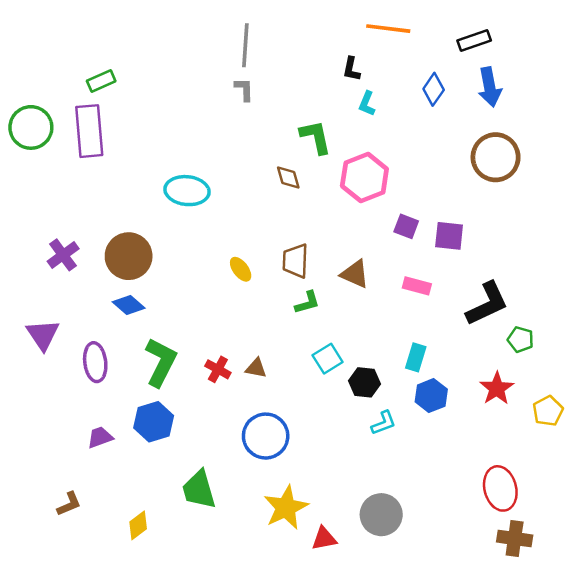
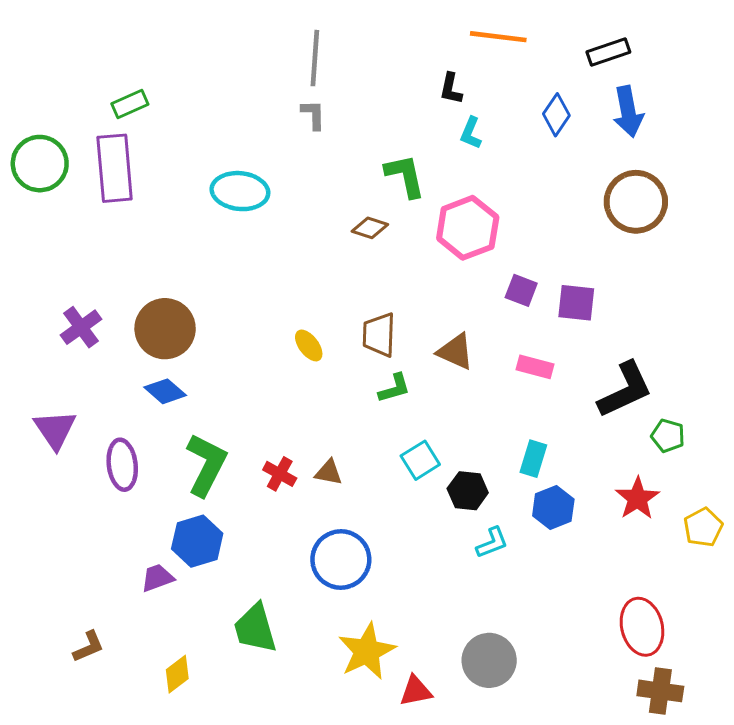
brown diamond: (288, 178) -> (370, 228), turned -56
cyan ellipse: (187, 191) -> (240, 191), moved
purple trapezoid: (100, 437) -> (157, 578), moved

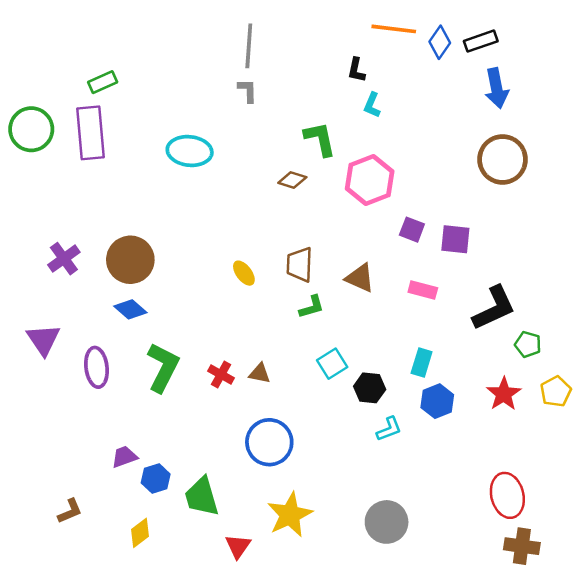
blue diamond: (556, 115) -> (440, 42), moved
yellow pentagon: (703, 527) -> (556, 391), moved
blue hexagon: (197, 541) -> (156, 478), moved, size x0.7
red triangle: (416, 691) -> (238, 546), moved, turned -44

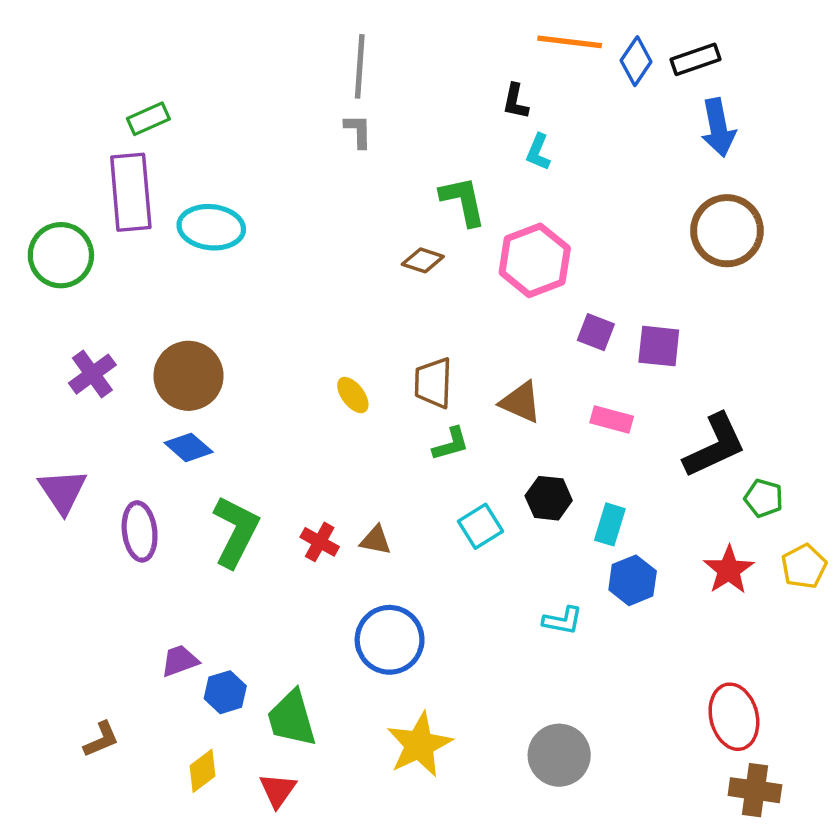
green circle: (31, 129) -> (61, 255), moved
cyan ellipse: (190, 151) -> (211, 227), moved
black hexagon: (370, 388) -> (549, 498), moved
cyan L-shape: (389, 429) -> (563, 621), turned 32
red triangle: (238, 546) -> (278, 790), moved

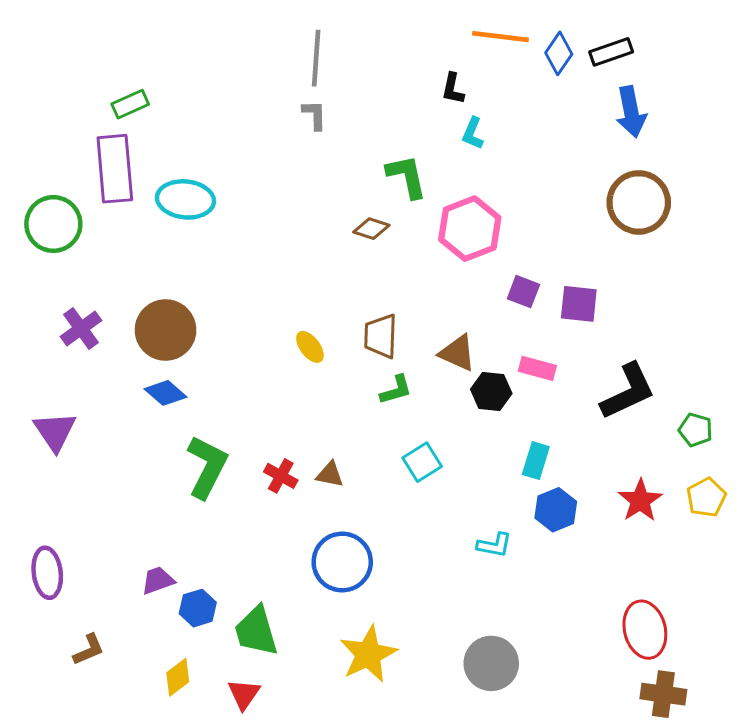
black hexagon: (549, 498) -> (491, 391), moved
green pentagon: (764, 498) -> (696, 430), moved
purple ellipse: (140, 531) -> (47, 573), moved

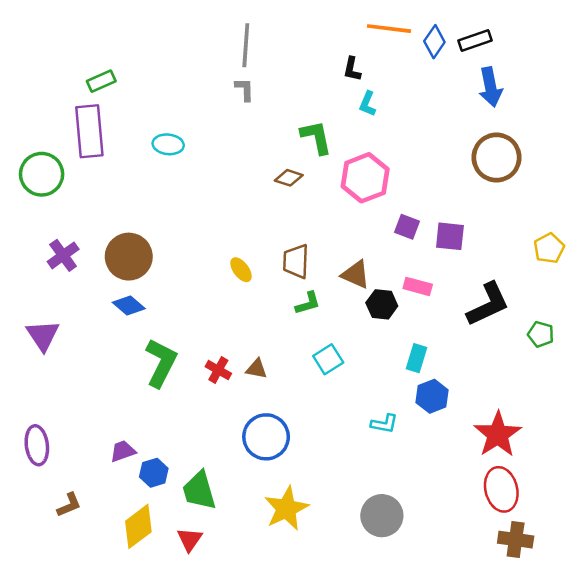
cyan ellipse: (185, 199) -> (168, 144), moved, size x0.7
yellow pentagon: (706, 497) -> (549, 248), moved
red star: (640, 501) -> (498, 434), moved, size x1.4
yellow diamond: (178, 677) -> (138, 526), size x1.5

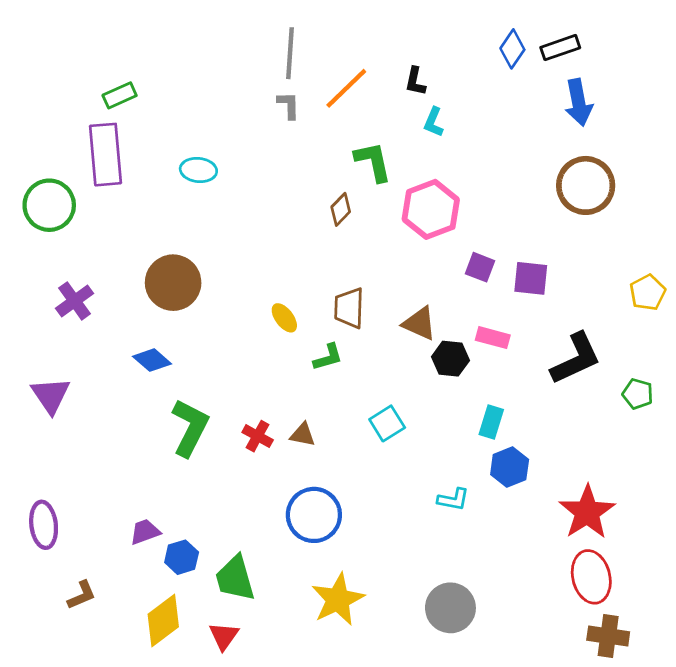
orange line: (389, 29) -> (346, 88), moved, turned -51
brown diamond: (289, 178) -> (341, 209), turned -64
brown circle: (129, 257) -> (173, 283), moved
green L-shape: (308, 303) -> (328, 357), moved

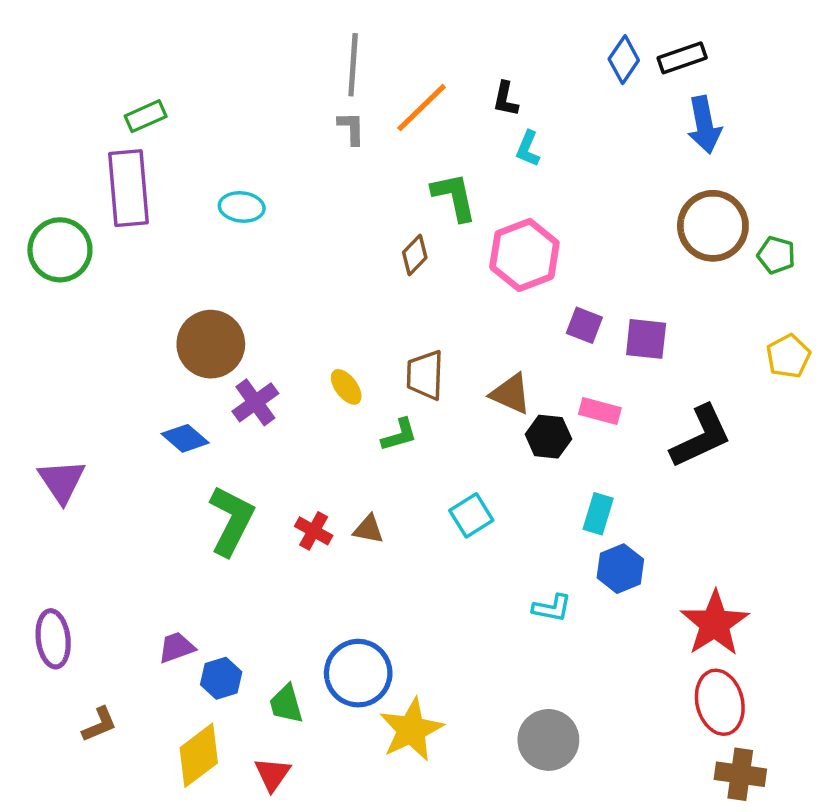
purple cross: (75, 301) -> (255, 402), moved
green pentagon: (638, 394) -> (776, 255), moved
blue circle: (314, 515) -> (358, 673), moved
green trapezoid: (235, 578) -> (286, 704), size x0.7

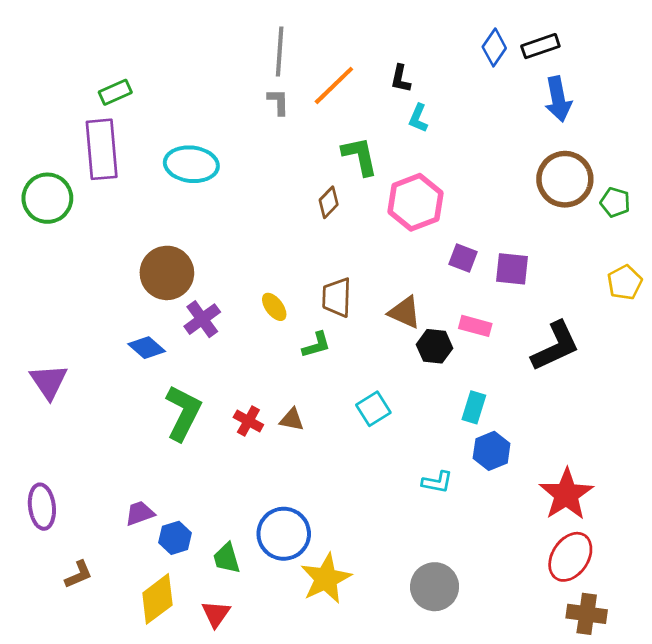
cyan ellipse: (242, 207) -> (191, 164), size x1.5
red ellipse: (720, 702) -> (570, 557), turned 48

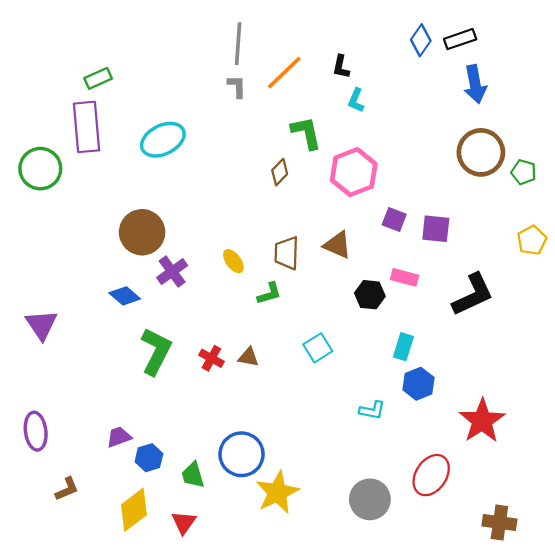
cyan ellipse: (191, 164) -> (163, 140), turned -33
brown triangle: (405, 312) -> (337, 245), moved
red ellipse: (570, 557) -> (431, 475), moved

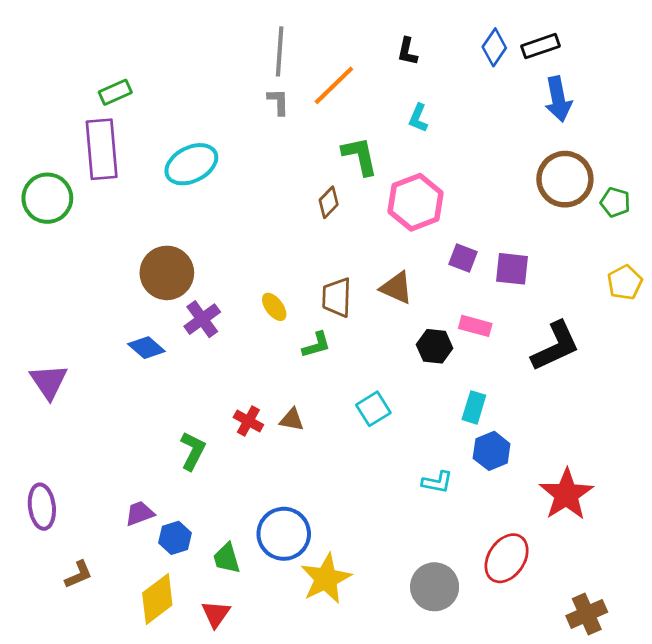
black L-shape: (341, 67) -> (407, 51), moved
green L-shape: (156, 351) -> (193, 451), moved, size x0.7
brown cross: (499, 522) -> (587, 614), turned -32

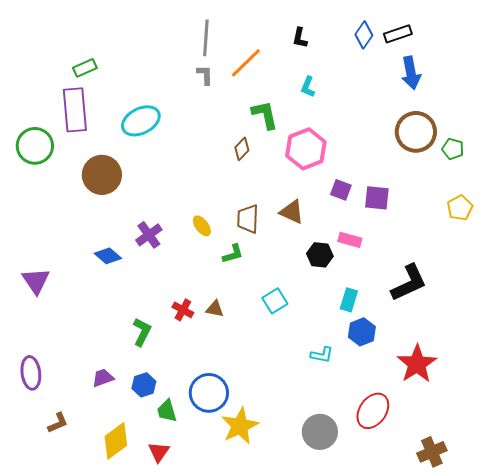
brown circle: (167, 273) -> (102, 175), moved
black L-shape: (555, 346) -> (409, 283), moved
blue hexagon: (175, 538) -> (144, 385), moved

